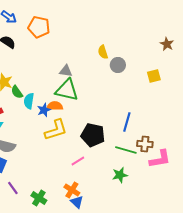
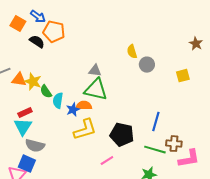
orange pentagon: (39, 27) -> (54, 32), moved

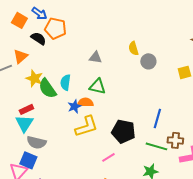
gray triangle: (95, 71) -> (95, 57), moved
orange triangle: (19, 80) -> (20, 56), moved, turned -49
green triangle: (96, 90) -> (97, 86), size x0.7
green semicircle: (46, 92) -> (47, 88), size x1.5
cyan semicircle: (58, 101) -> (65, 82), moved

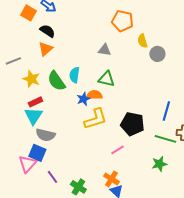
orange pentagon: (55, 28) -> (122, 21), moved
orange triangle: (20, 56) -> (45, 49), moved
yellow star: (34, 78) -> (31, 79), moved

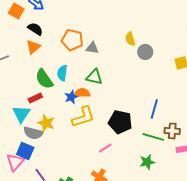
orange pentagon: (122, 21) -> (72, 40), moved
yellow star: (31, 79) -> (46, 123), moved
red rectangle: (35, 102) -> (35, 98), moved

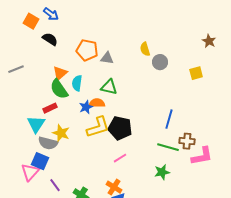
orange triangle: (33, 47) -> (60, 73), moved
black pentagon: (120, 122) -> (120, 128), moved

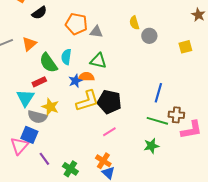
black semicircle: (50, 39) -> (39, 13), turned 112
orange triangle: (60, 73) -> (29, 44), moved

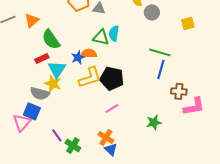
cyan semicircle: (66, 57) -> (114, 33), moved
cyan triangle: (25, 98) -> (57, 69), moved
green line: (157, 121) -> (160, 52), moved
purple line: (44, 159) -> (57, 135), moved

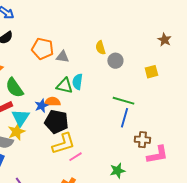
yellow L-shape: (90, 77) -> (63, 144), moved
black pentagon: (112, 78) -> (56, 122), moved
yellow star: (53, 83) -> (16, 132), turned 30

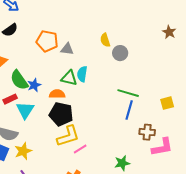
yellow square: (151, 72) -> (167, 103), moved
blue star: (41, 106) -> (34, 85), moved
yellow star: (16, 132) -> (23, 151), moved

